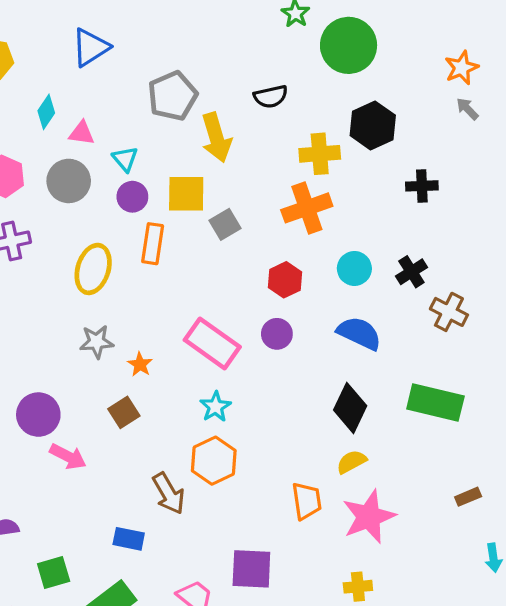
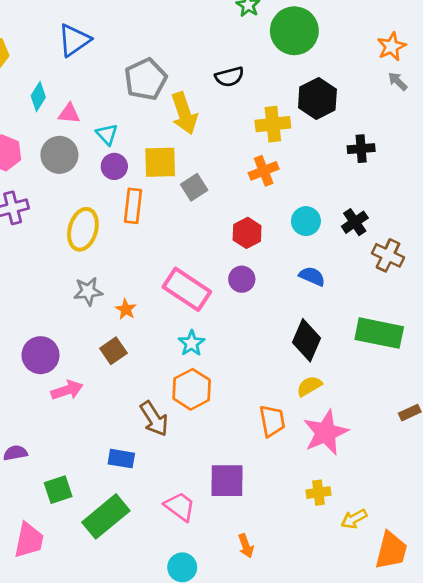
orange cross: (307, 208) -> (264, 171), size x0.7
blue semicircle: (359, 333) -> (312, 276), size x0.7
pink arrow: (68, 456) -> (67, 390), turned -44

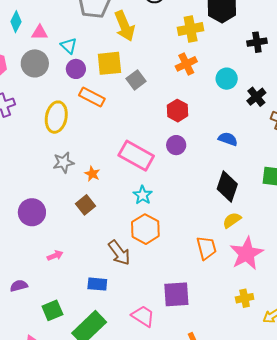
orange rectangle: (133, 206) -> (92, 97), turned -65
cyan circle: (306, 221) -> (227, 79), moved
pink arrow: (67, 390) -> (55, 256), moved, size x0.7

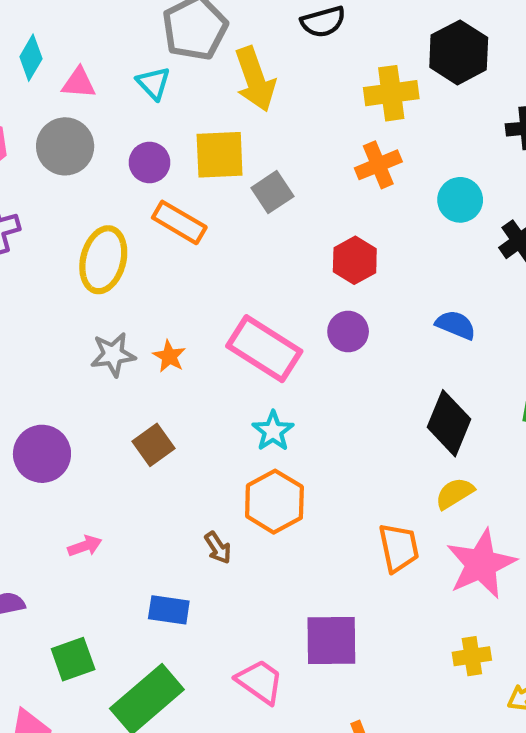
cyan triangle: (69, 46) -> (154, 83), moved
orange star: (92, 174) -> (169, 356), moved
brown arrow: (119, 253) -> (218, 548), size x0.6

